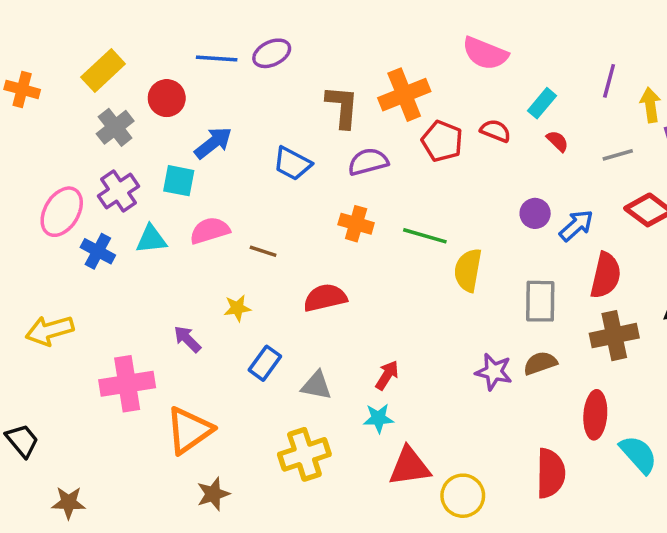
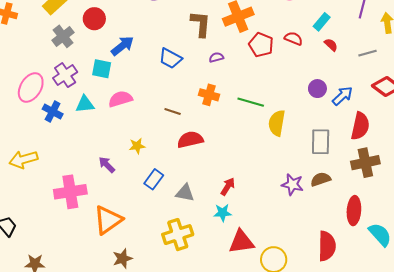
purple semicircle: (368, 162) -> (216, 57), size x0.6
brown line: (263, 251) -> (173, 112), moved

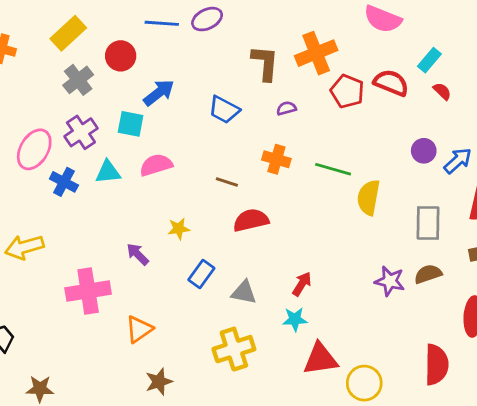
red semicircle: (293, 39) -> (391, 83), size x1.4
orange triangle: (108, 220) -> (139, 329), size x0.7

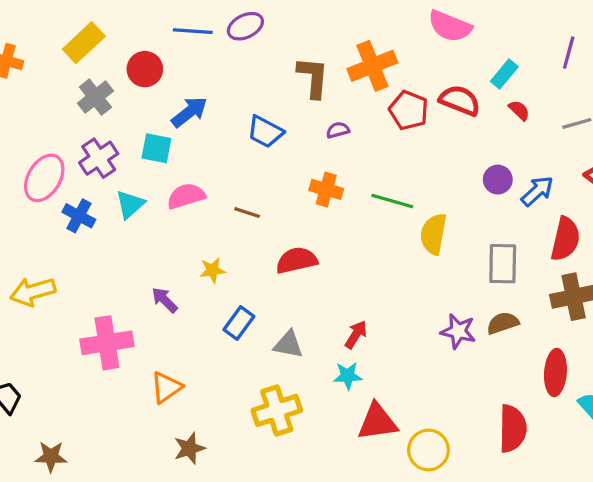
cyan triangle: (108, 172) -> (130, 204), turned -36
brown line: (227, 182) -> (247, 213), moved

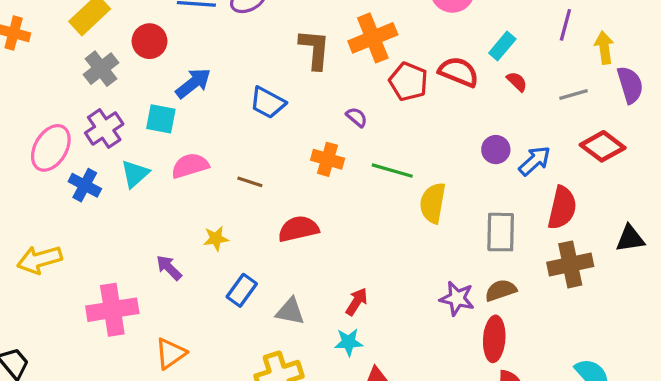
purple semicircle: (338, 130) -> (357, 117), moved, turned 55
red ellipse: (555, 372) -> (494, 339), moved

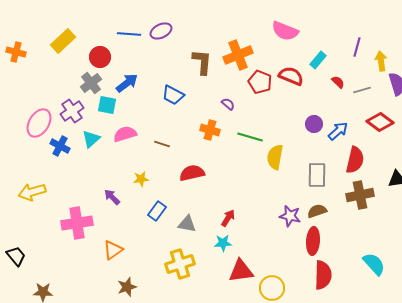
gray cross: (101, 69) -> (91, 83), moved
red semicircle: (517, 82) -> (338, 82), moved

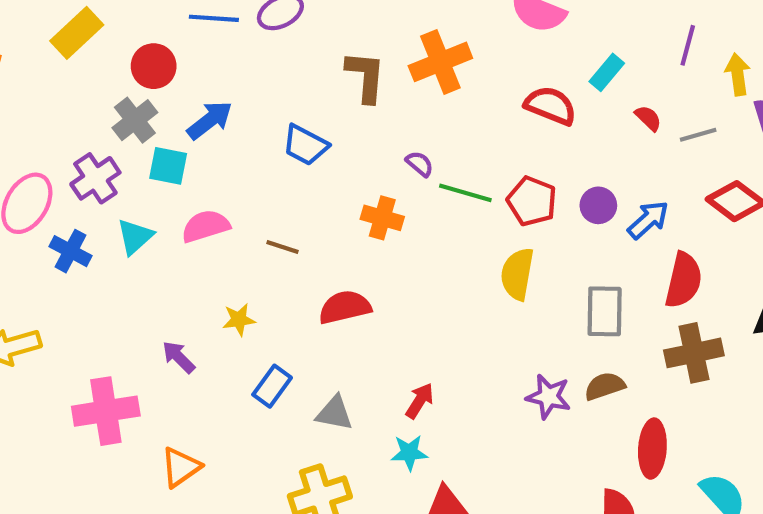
red pentagon: (260, 82) -> (532, 201), moved
green line: (250, 137) -> (465, 193), moved
red ellipse: (313, 241) -> (652, 449), moved

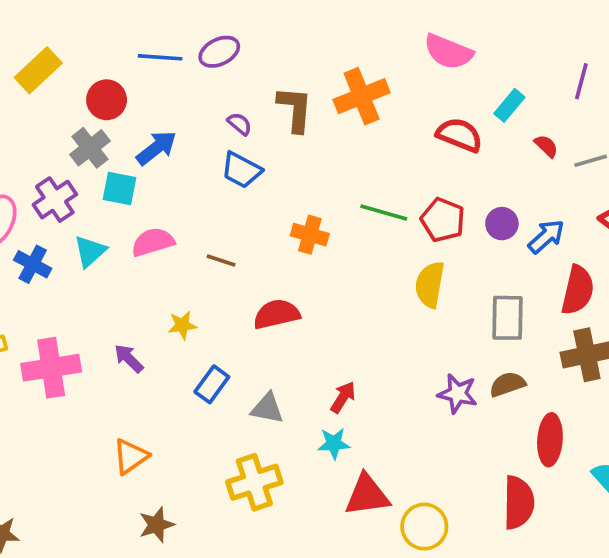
purple semicircle: (420, 164) -> (240, 124), moved
pink cross: (106, 411) -> (51, 368), moved

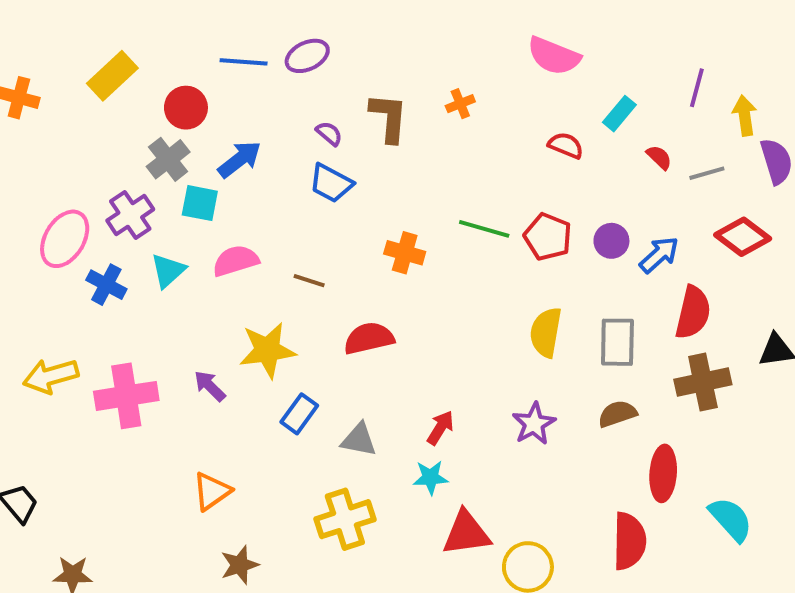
orange cross: (362, 96) -> (460, 104), size x0.5
red semicircle: (459, 135) -> (566, 145), size x0.7
yellow semicircle: (430, 285) -> (546, 332), moved
yellow star: (182, 325) -> (267, 350), size x1.8
purple star: (458, 394) -> (534, 424), moved, turned 30

